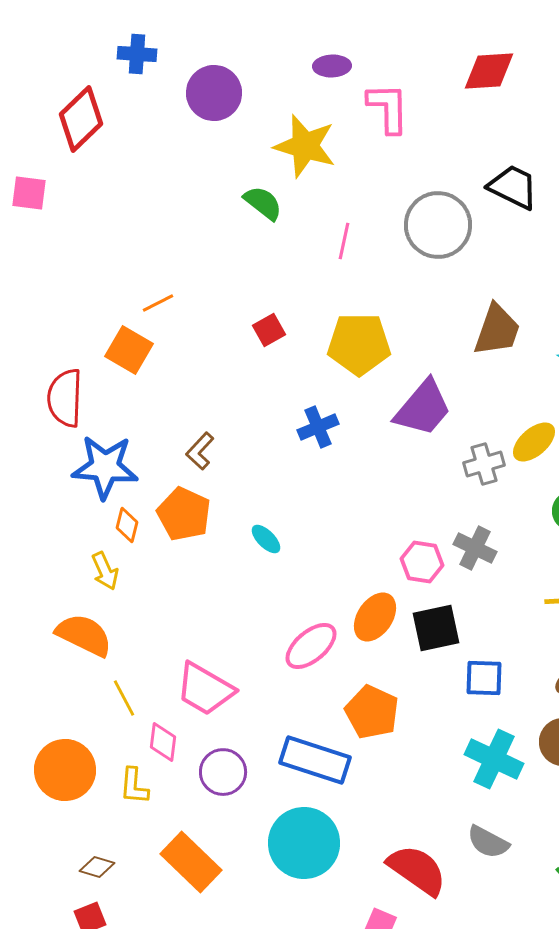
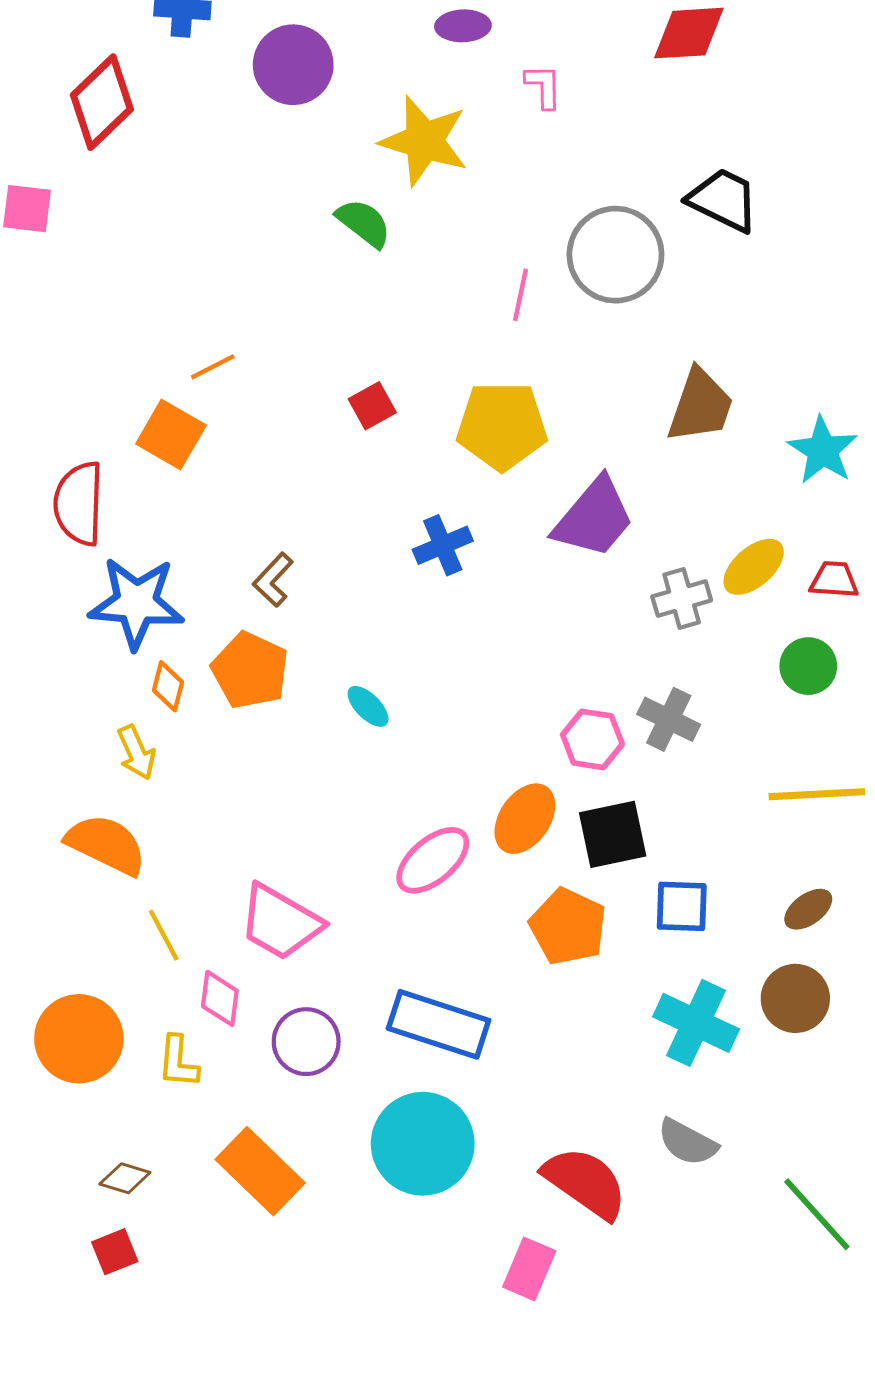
pink L-shape: (388, 108) -> (544, 86), size x0.6
pink line: (344, 241) -> (521, 295), moved
orange pentagon: (372, 712) -> (568, 926), moved

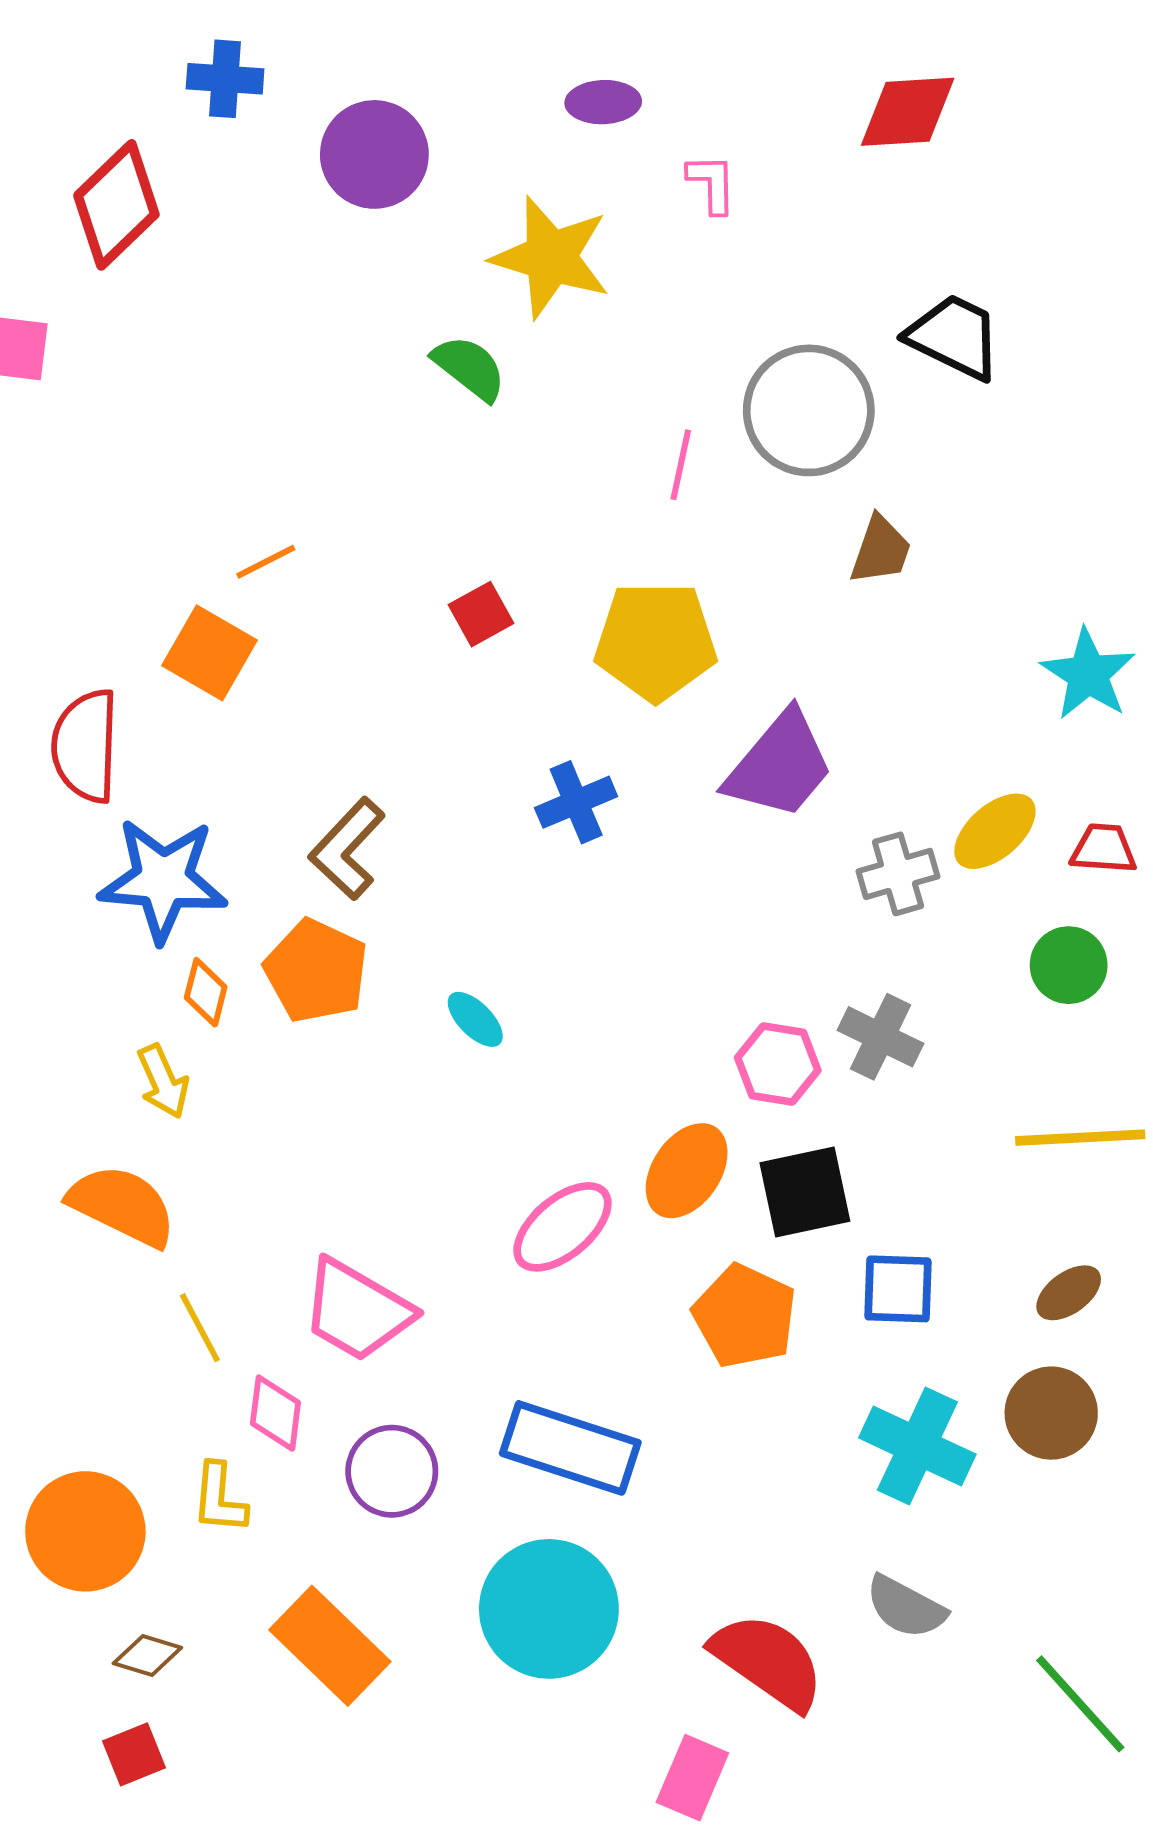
brown trapezoid: (700, 406) -> (881, 550), moved, size x0.7
brown L-shape: (273, 580) -> (347, 849), size x1.4
orange circle: (79, 1039) -> (85, 1531), moved

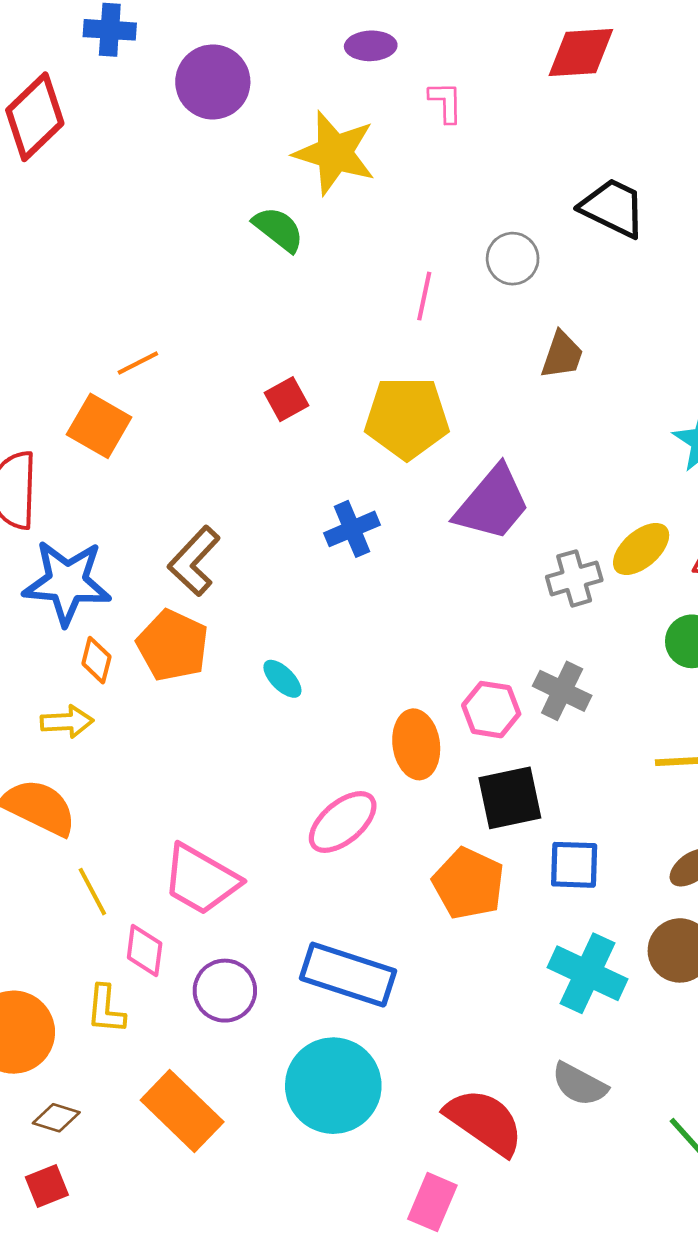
gray circle: (809, 410) -> (513, 259), size x0.6
yellow arrow: (163, 1081) -> (67, 722), turned -69
orange ellipse: (687, 1171) -> (416, 744), moved, turned -42

